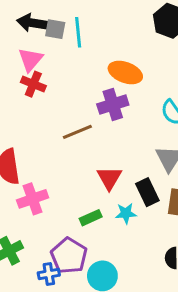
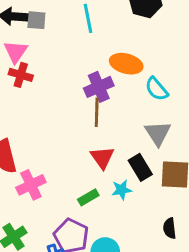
cyan line: (78, 32) -> (88, 18), moved
orange ellipse: (125, 72) -> (126, 64), moved
brown line: (77, 132) -> (97, 112), moved, turned -60

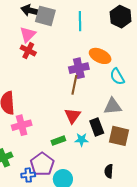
gray square: (36, 20) -> (45, 16), size x1.5
gray triangle: (158, 133) -> (113, 106), turned 48

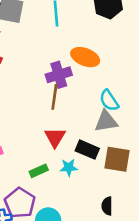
cyan semicircle: (117, 77) -> (109, 101), moved
black rectangle: (97, 127) -> (87, 150), turned -42

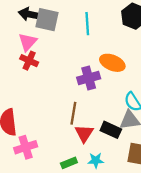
brown line: (54, 97) -> (73, 113), moved
black rectangle: (87, 150) -> (111, 130), moved

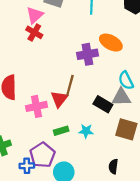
red triangle: (84, 133) -> (59, 99), moved
pink cross: (26, 147) -> (36, 106), moved

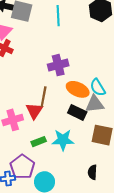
orange ellipse: (111, 43) -> (78, 89), moved
cyan star: (86, 131) -> (63, 140), size x1.5

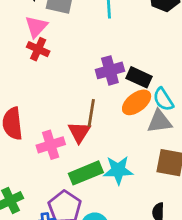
orange ellipse: (78, 89) -> (137, 102), turned -60
black rectangle: (77, 112) -> (139, 77), moved
green rectangle: (39, 142) -> (86, 173), size x1.6

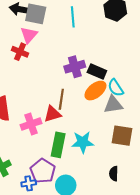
pink triangle: (36, 27) -> (29, 35), moved
red triangle: (79, 132) -> (53, 114), turned 42
green rectangle: (86, 173) -> (58, 145), turned -55

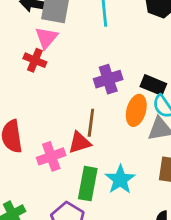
black rectangle: (97, 71) -> (153, 85), moved
orange ellipse: (95, 91) -> (136, 110), turned -35
cyan star: (83, 142) -> (120, 180), turned -30

